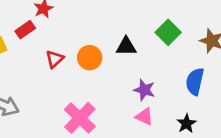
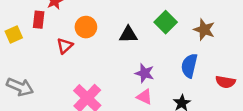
red rectangle: (25, 30) -> (39, 20), turned -49
orange circle: (90, 58) -> (86, 27), moved

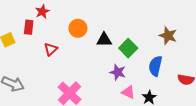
green square: (166, 22) -> (128, 48), moved
orange circle: (86, 27) -> (78, 28), moved
pink triangle: (144, 97) -> (128, 92), moved

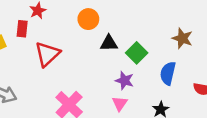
orange circle: (78, 28) -> (88, 19), moved
red triangle: (51, 49) -> (47, 54), size x1.6
pink triangle: (128, 92) -> (120, 103), moved, turned 40

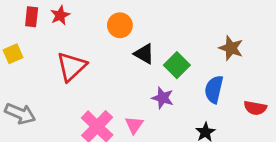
red rectangle: (22, 29) -> (32, 17), moved
black triangle: (109, 43) -> (144, 54), turned 30
pink triangle: (120, 103) -> (134, 125), moved

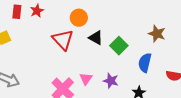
red triangle: (71, 67) -> (63, 40), moved, turned -30
purple star: (163, 98) -> (111, 81), moved
pink triangle: (134, 125) -> (86, 79), moved

